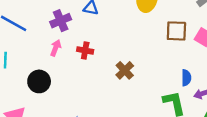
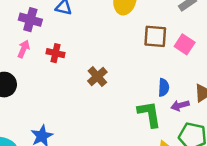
purple cross: (61, 21) -> (30, 20), turned 36

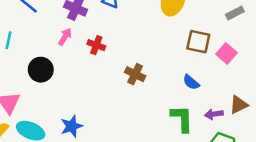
brown cross: (97, 77) -> (135, 74), turned -30
blue semicircle: (164, 87) -> (191, 82), moved, turned 120

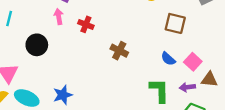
pink arrow: (65, 37) -> (59, 16), turned -42
pink square: (227, 53) -> (193, 62), moved
brown triangle: (239, 105) -> (209, 79), turned 30

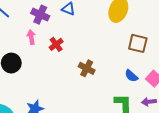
red cross: (86, 24) -> (56, 44), turned 32

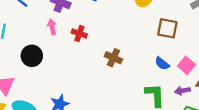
red cross: (56, 44) -> (79, 33), turned -32

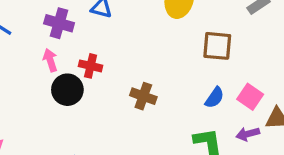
black circle: (32, 56) -> (67, 90), moved
blue semicircle: (162, 64) -> (215, 98), turned -88

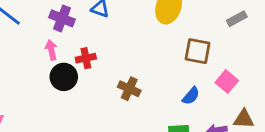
red cross: (91, 66) -> (86, 58), turned -30
pink square: (250, 97) -> (227, 82), moved

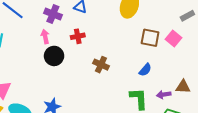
gray rectangle: (237, 19) -> (187, 16), moved
red cross: (86, 58) -> (78, 36), moved
pink square: (227, 82) -> (173, 39), moved

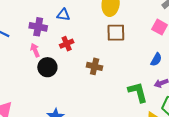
brown square: (150, 38) -> (116, 33), moved
blue semicircle: (145, 70) -> (156, 59), moved

